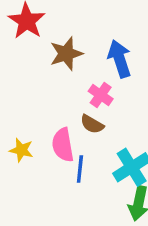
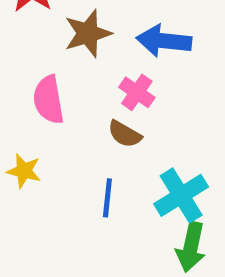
blue arrow: (120, 59) -> (164, 41), turned -66
pink semicircle: (63, 145) -> (49, 100), moved

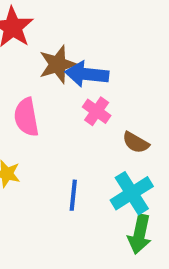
blue arrow: (164, 41) -> (87, 74), moved
brown semicircle: (125, 134) -> (136, 142), moved

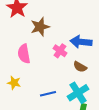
blue arrow: (87, 74) -> (81, 42), moved
blue line: (73, 195) -> (48, 94), turned 70

